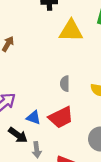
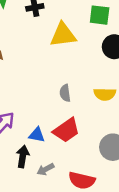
black arrow: (18, 135) -> (23, 156), turned -108
gray arrow: (37, 150) -> (45, 169), turned 77

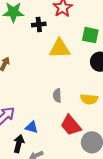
red trapezoid: (66, 130) -> (71, 125), moved, turned 80

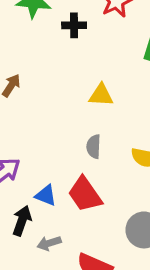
yellow triangle: (60, 49) -> (101, 95), moved, size x0.7
red trapezoid: (71, 125) -> (85, 194), moved

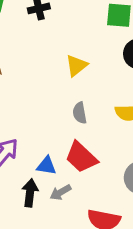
yellow triangle: (101, 95) -> (76, 66), turned -30
gray arrow: (49, 243) -> (61, 192), moved

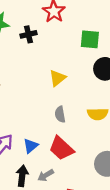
blue triangle: (46, 166) -> (31, 146), moved, turned -49

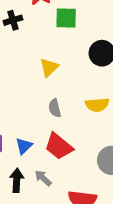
green square: (90, 39) -> (66, 18), moved
gray arrow: (46, 175) -> (43, 178), turned 77

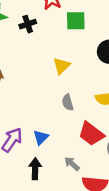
red trapezoid: (59, 146) -> (91, 134), moved
gray arrow: (43, 178) -> (72, 164), moved

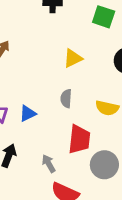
red trapezoid: (91, 134) -> (79, 139), turned -140
blue triangle: (41, 137) -> (28, 113), moved

